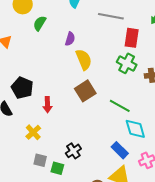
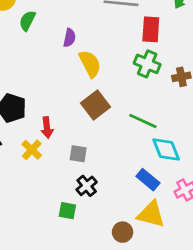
yellow cross: (33, 132) -> (32, 150), moved
gray square: (40, 160) -> (78, 154), moved

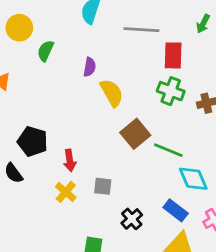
brown square: (96, 105) -> (135, 134), moved
yellow cross: (32, 150) -> (66, 192), moved
black cross: (87, 186) -> (132, 219), moved

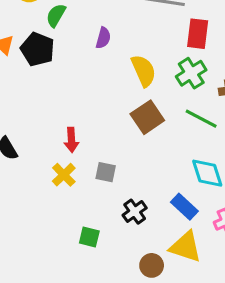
green cross: (171, 91) -> (191, 73), turned 32
yellow semicircle: (112, 93) -> (144, 71), moved
black pentagon: (32, 141) -> (38, 49), moved
green line: (168, 150) -> (201, 119), moved

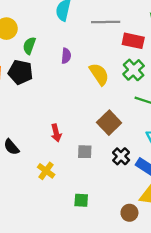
red rectangle: (198, 34) -> (133, 41), turned -75
brown square: (147, 117) -> (109, 123), moved
yellow cross: (64, 175) -> (46, 171), moved
black cross: (135, 212) -> (121, 156), moved

